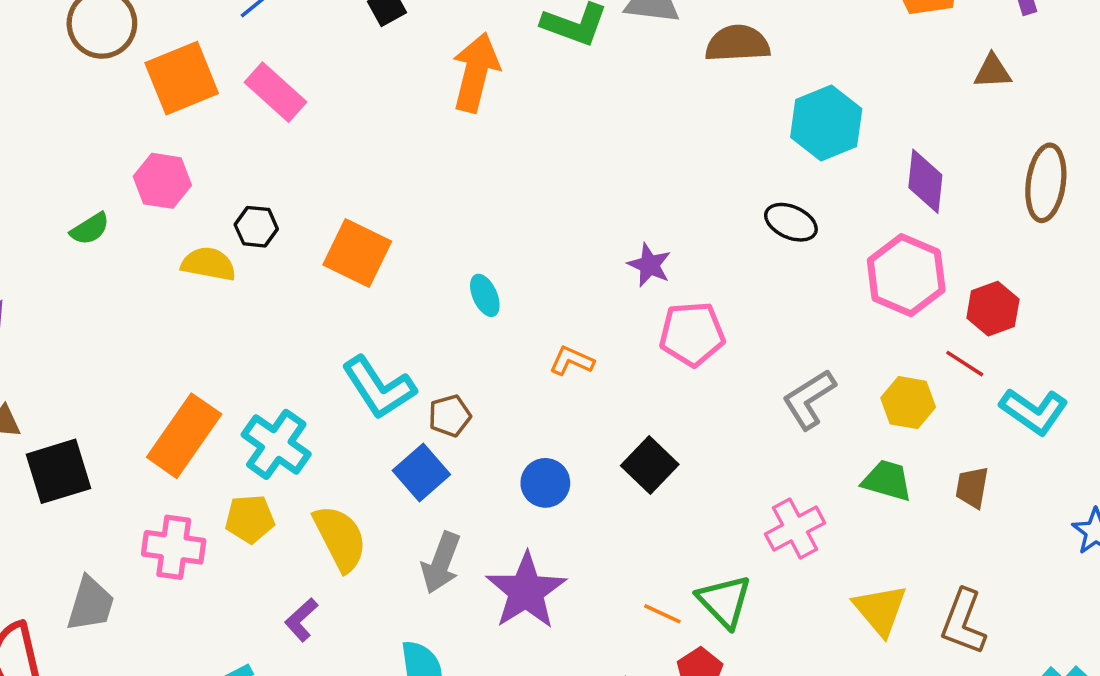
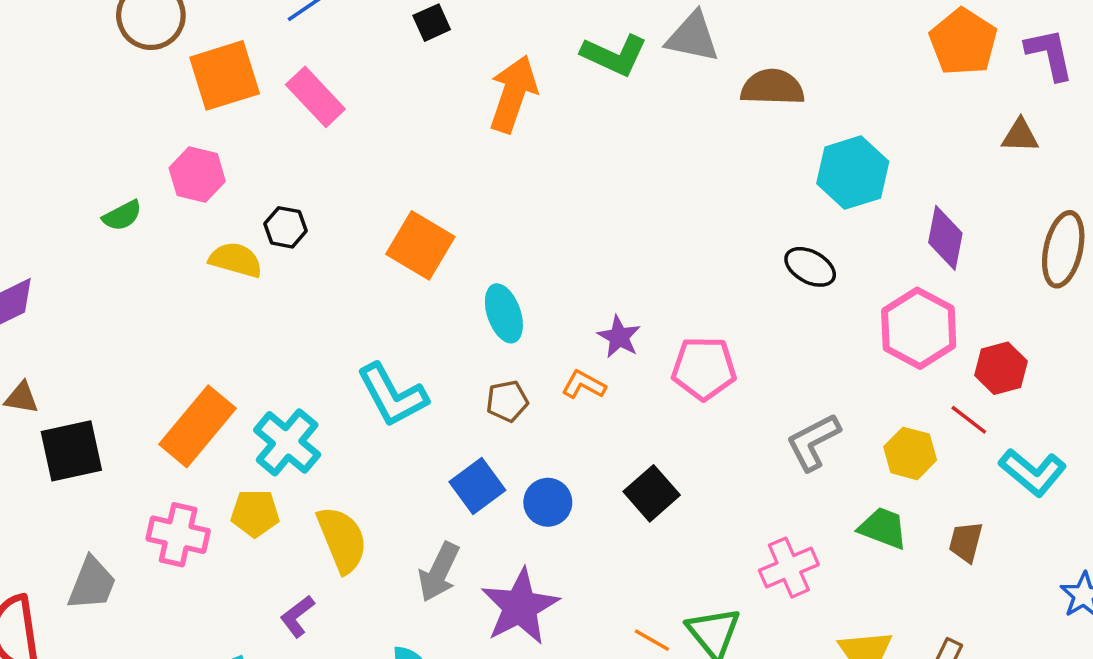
orange square: (357, 253) -> (420, 245), moved
purple star: (649, 265) -> (619, 337), moved
cyan ellipse: (485, 295) -> (504, 313), size x1.4
brown pentagon: (450, 416) -> (507, 401), moved
blue square: (421, 472) -> (477, 486), moved

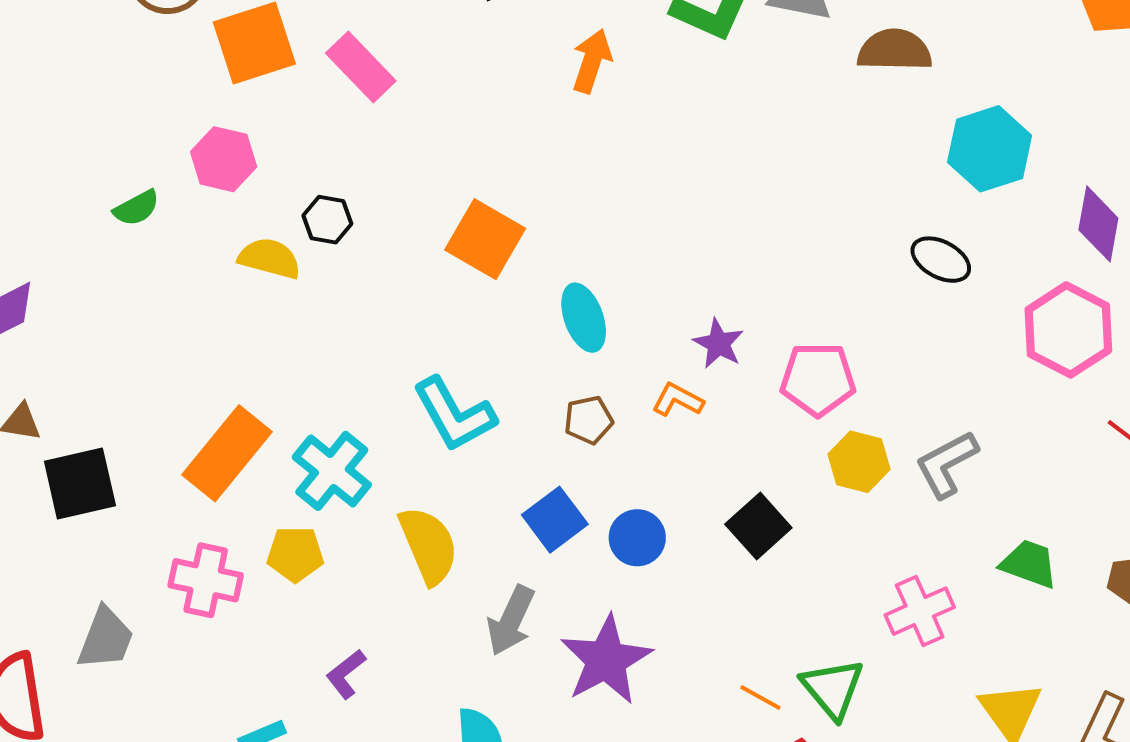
orange arrow: (513, 94) -> (592, 61), size x0.7
yellow hexagon: (910, 453) -> (859, 462), moved
yellow semicircle: (342, 540) -> (429, 545), moved

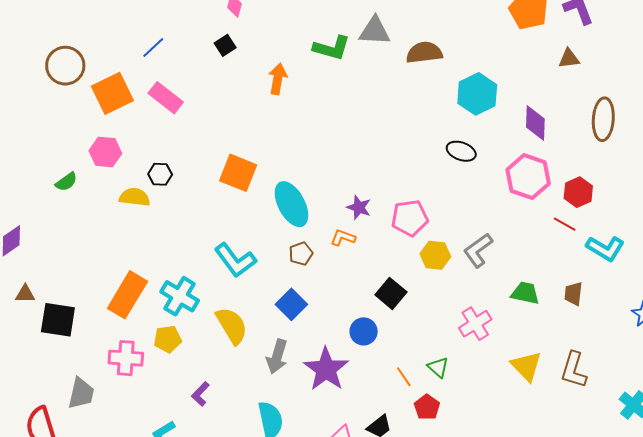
cyan ellipse: (584, 318) -> (291, 204), size x1.4
black square: (80, 484) -> (58, 320), turned 30
blue circle: (637, 538) -> (364, 331), moved
green triangle: (833, 688) -> (438, 367), size x0.7
orange line: (760, 698) -> (404, 377), turned 35

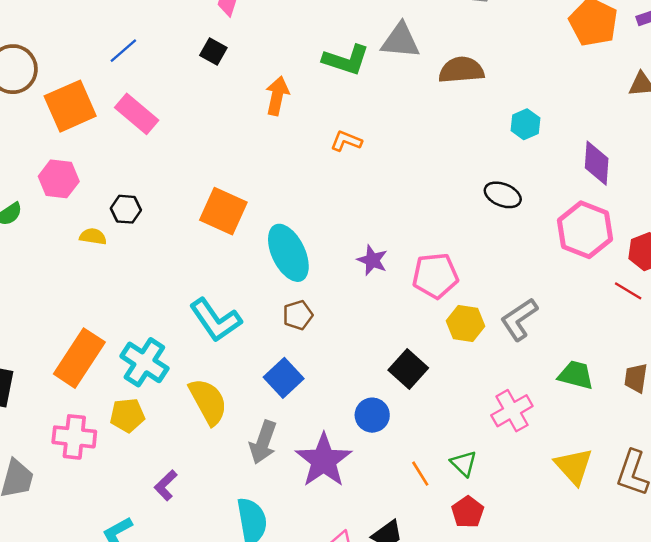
black square: (225, 45) -> (213, 52), turned -30
cyan hexagon: (477, 94) -> (525, 124), size x0.6
yellow semicircle: (135, 197) -> (93, 236), size x0.7
orange L-shape: (343, 238) -> (346, 141), moved
red pentagon: (427, 407) -> (468, 512), moved

